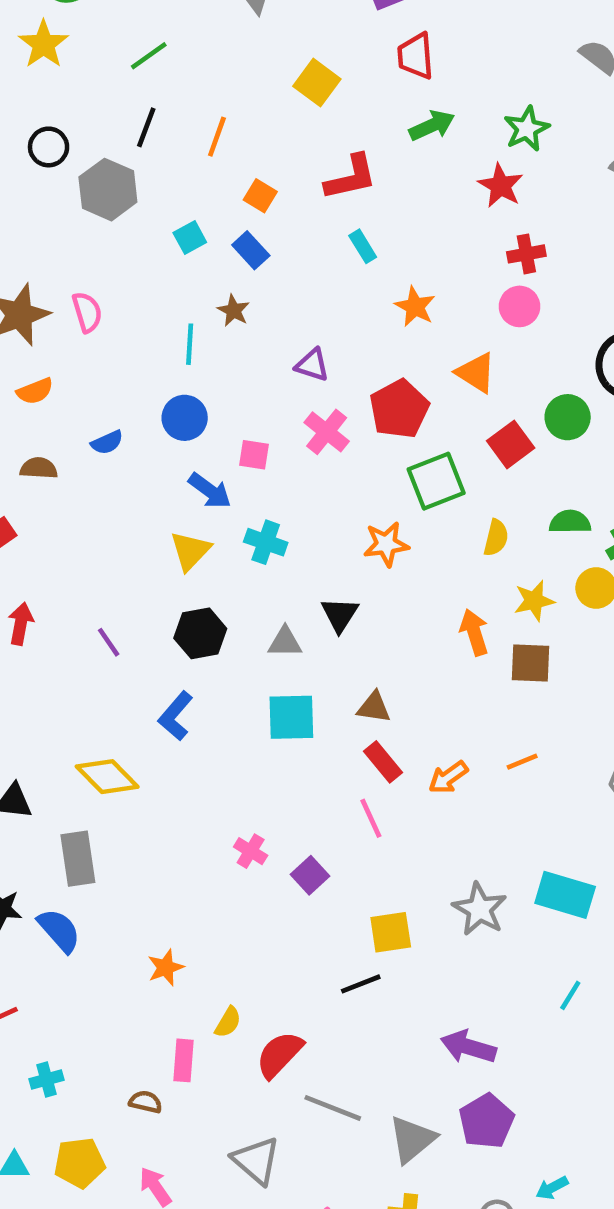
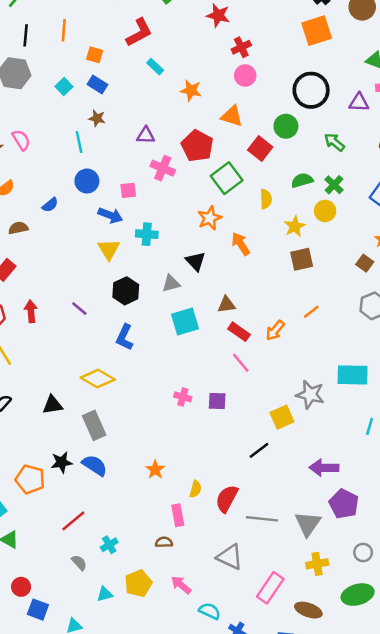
orange arrow: (474, 632) -> (241, 244), moved
purple square: (310, 875) -> (217, 401), turned -30
yellow square: (391, 932) -> (282, 417), moved

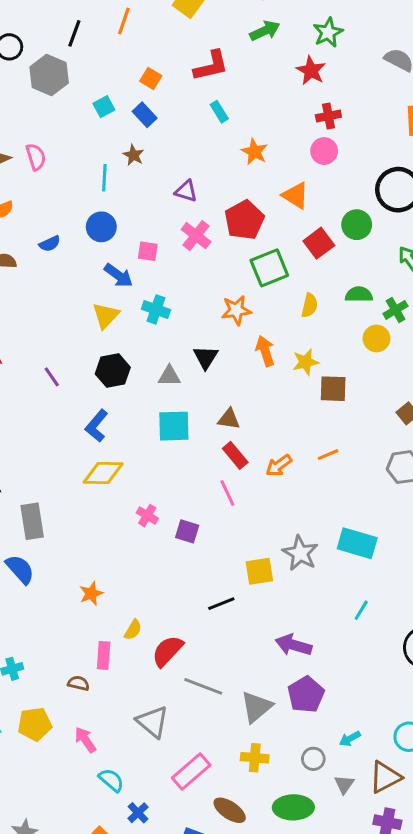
orange line: (64, 30) -> (124, 21), moved
yellow star: (295, 226) -> (306, 362), moved
yellow diamond: (98, 379) -> (103, 473), moved, turned -44

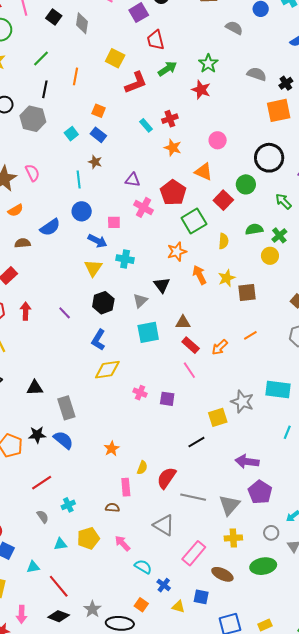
red L-shape: (211, 66) -> (136, 83), moved
red cross: (328, 116) -> (170, 119), moved
blue semicircle: (50, 244) -> (50, 227), size x1.5
gray triangle: (169, 376) -> (140, 301), turned -35

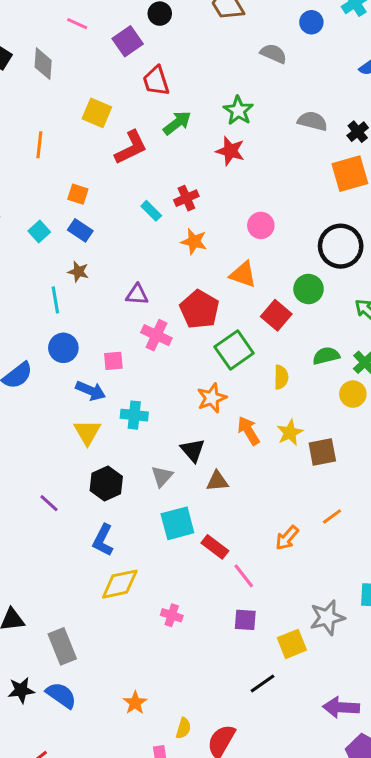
brown triangle: (183, 322) -> (217, 481), moved
red rectangle: (191, 345) -> (215, 547), moved
purple square: (167, 399) -> (245, 620), moved
gray star: (242, 402) -> (327, 617), turned -30

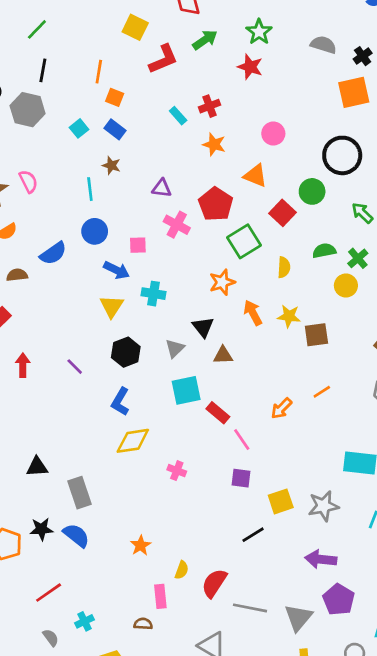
orange line: (39, 145) -> (99, 72), moved
yellow star: (290, 433) -> (289, 316), turned 30
gray star: (327, 617) -> (323, 506), moved

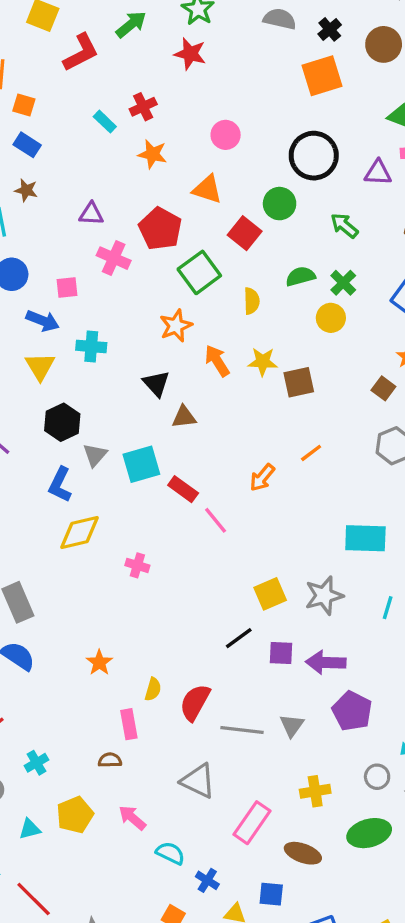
gray triangle: (175, 348) -> (95, 455), moved
purple square: (241, 478) -> (281, 653), moved
gray triangle: (298, 618) -> (292, 725), moved, size x0.7

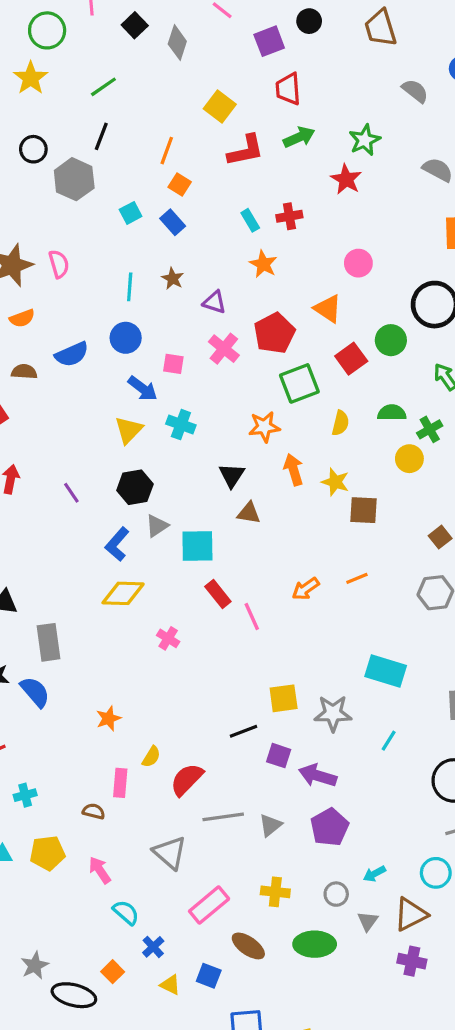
orange star: (153, 154) -> (263, 264), moved
brown star: (26, 190) -> (173, 279), moved
red rectangle: (183, 489) -> (218, 594), moved
gray line: (242, 730) -> (223, 817), turned -30

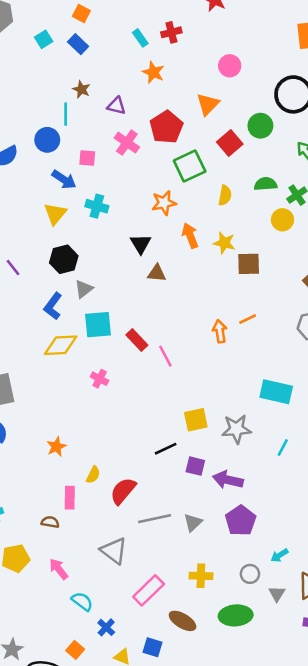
cyan line: (130, 287) -> (66, 114), moved
orange triangle: (328, 309) -> (208, 104), turned 45
cyan square: (197, 546) -> (98, 325), moved
orange arrow: (306, 589) -> (220, 331), moved, turned 120

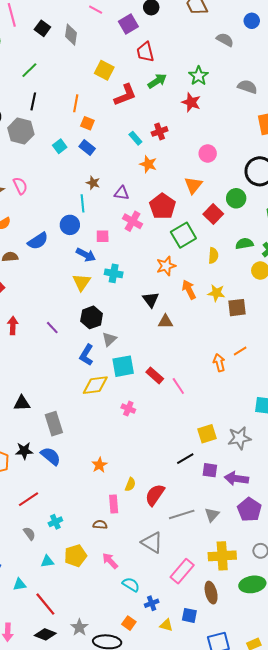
yellow cross: (201, 576) -> (222, 556), size x1.5
brown ellipse: (183, 621) -> (211, 593), turned 50
blue cross: (106, 627) -> (152, 603), turned 32

